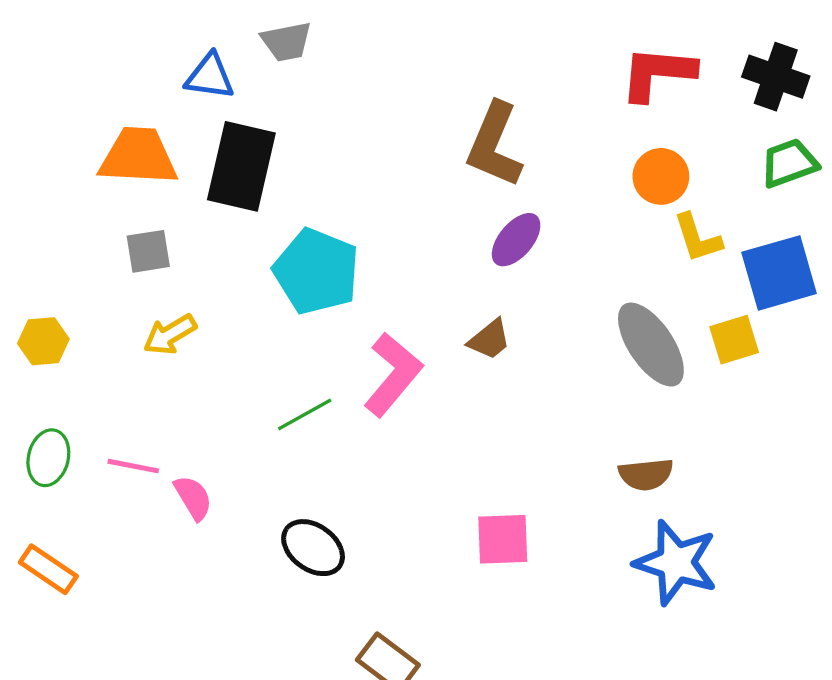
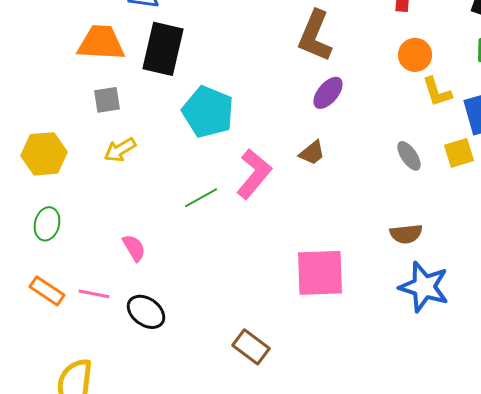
yellow hexagon: (43, 341) -> (44, 154), size x1.5
gray ellipse: (651, 345) -> (409, 156), size x0.6
pink line: (133, 466) -> (94, 294), moved
pink square: (503, 539) -> (320, 273), size x1.5
black ellipse: (313, 548) -> (146, 312), moved

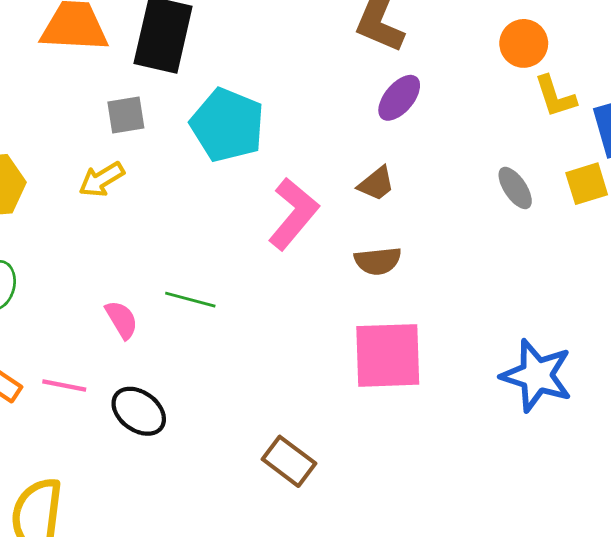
gray square: (107, 100) -> (126, 115), moved
green line: (201, 198) -> (190, 300), moved, turned 44
brown semicircle: (406, 234) -> (378, 261), moved

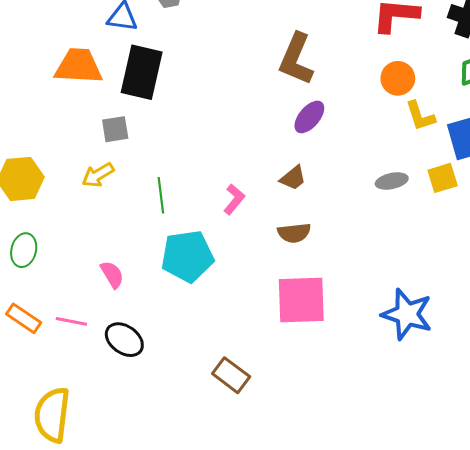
cyan pentagon: (227, 125) -> (187, 256), moved, turned -30
gray ellipse: (515, 188) -> (392, 181), turned -68
pink L-shape: (293, 214) -> (234, 199), size x0.6
green line: (190, 300) -> (161, 195), moved, turned 68

